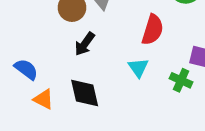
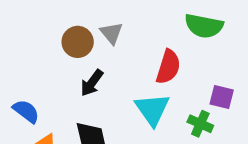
cyan triangle: (138, 68) -> (152, 109), size x1.5

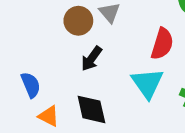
blue semicircle: (26, 111) -> (31, 85), turned 30

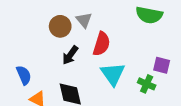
red semicircle: (162, 44) -> (102, 44), moved

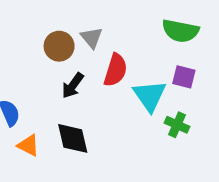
purple square: (162, 65) -> (184, 77), moved
cyan triangle: (113, 74) -> (150, 96), moved

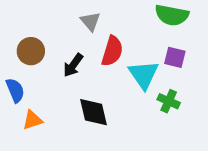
brown circle: (59, 46) -> (31, 51), moved
black diamond: (73, 138) -> (93, 112), moved
orange triangle: (28, 145) -> (32, 120), turned -45

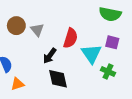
gray triangle: (90, 21) -> (37, 30), moved
brown circle: (31, 51) -> (16, 26), moved
black arrow: (73, 65) -> (50, 56), moved

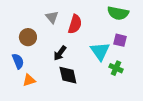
brown circle: (16, 26) -> (28, 37), moved
gray triangle: (37, 30) -> (52, 17), moved
red semicircle: (71, 38) -> (75, 24), moved

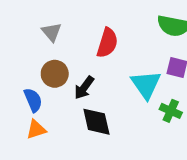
gray triangle: (52, 17) -> (52, 32), moved
brown circle: (28, 37) -> (55, 74), moved
blue semicircle: (18, 61) -> (33, 100), moved

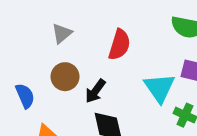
gray triangle: (52, 32) -> (62, 33), turned 30
blue semicircle: (33, 100) -> (25, 96), moved

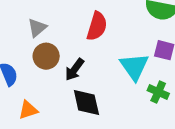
gray triangle: (62, 33) -> (37, 28), moved

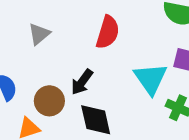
brown circle: (46, 56) -> (49, 101), moved

